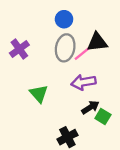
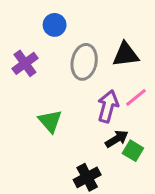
blue circle: (64, 19) -> (55, 25), moved
pink line: (82, 54) -> (136, 97), moved
purple arrow: (83, 82) -> (108, 106), turned 115

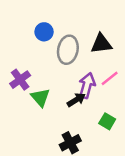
blue circle: (55, 25) -> (44, 32), moved
purple cross: (25, 63) -> (20, 80), moved
black arrow: (117, 139) -> (76, 100), moved

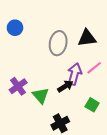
blue circle: (44, 32) -> (15, 28), moved
purple cross: (20, 80) -> (18, 86), moved
green triangle: (40, 97) -> (41, 96), moved

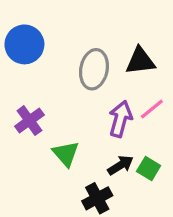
blue circle: (15, 28) -> (24, 44), size x1.5
purple cross: (18, 86) -> (29, 121), moved
black arrow: (65, 86) -> (120, 165), moved

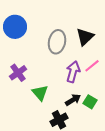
black triangle: (140, 61) -> (85, 37), turned -36

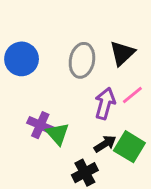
blue circle: (15, 27) -> (22, 59), moved
purple cross: (18, 73) -> (40, 125), moved, turned -30
green square: (90, 102) -> (129, 147), size x1.5

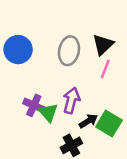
pink line: (132, 95) -> (105, 69), moved, turned -30
purple arrow: (105, 104) -> (71, 100), moved

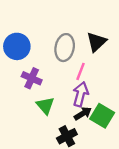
pink line: (105, 69) -> (81, 71), moved
purple arrow: (71, 100) -> (81, 94), moved
purple cross: (34, 105) -> (32, 78), moved

